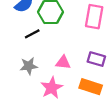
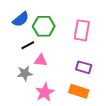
pink triangle: (63, 62) -> (41, 60), moved

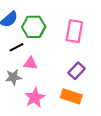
purple rectangle: (84, 67) -> (77, 71), turned -63

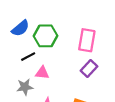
purple rectangle: (77, 71) -> (89, 69), moved

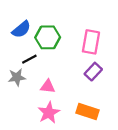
pink triangle: (42, 73) -> (48, 86), moved
gray star: (25, 87) -> (17, 77), moved

